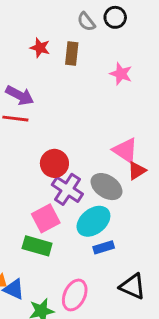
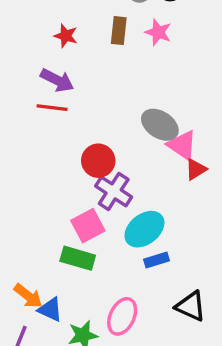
red star: (40, 48) -> (66, 36), moved
pink star: (121, 74) -> (158, 32), moved
gray ellipse: (106, 187) -> (160, 125), moved

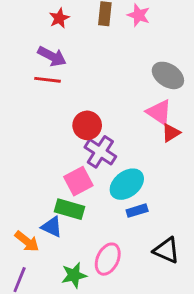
red star: (66, 36) -> (59, 18), turned 30
gray ellipse: (160, 125) -> (168, 75), moved
blue triangle: (50, 310) -> (52, 227), moved

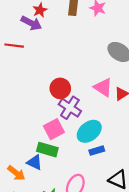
purple arrow: (52, 56) -> (31, 23), moved
red line: (47, 80) -> (14, 46), moved
pink triangle: (159, 112) -> (103, 87), moved

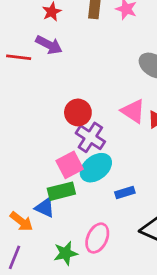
purple arrow: (31, 23) -> (49, 45), moved
cyan ellipse: (89, 131) -> (96, 168), moved
green rectangle: (47, 150) -> (61, 191), turned -30

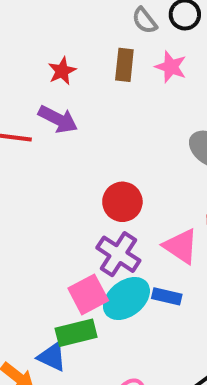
pink triangle: (133, 111) -> (181, 246), moved
red circle: (78, 112) -> (122, 202), moved
blue rectangle: (125, 193) -> (167, 296), moved, turned 30

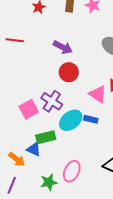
purple arrow: (58, 119) -> (63, 47), moved
purple cross: (118, 254) -> (52, 101), moved
pink square: (88, 294) -> (29, 109), moved

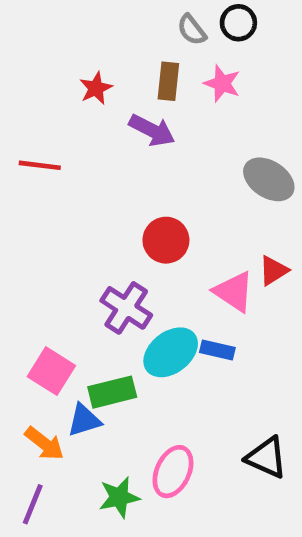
purple arrow: (63, 47) -> (152, 130), moved
pink square: (29, 109) -> (51, 371), moved, turned -30
blue triangle: (34, 149) -> (84, 420), turned -42

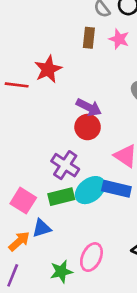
red star: (96, 88) -> (48, 69), moved, size x1.5
purple arrow: (152, 130) -> (89, 107), moved
blue rectangle: (217, 350) -> (116, 189), size x1.5
green rectangle: (112, 392) -> (61, 197), moved
orange arrow: (44, 444) -> (19, 241), turned -80

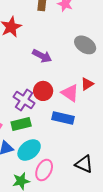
red circle: (88, 127) -> (43, 91), moved
cyan ellipse: (90, 190) -> (29, 150), moved

